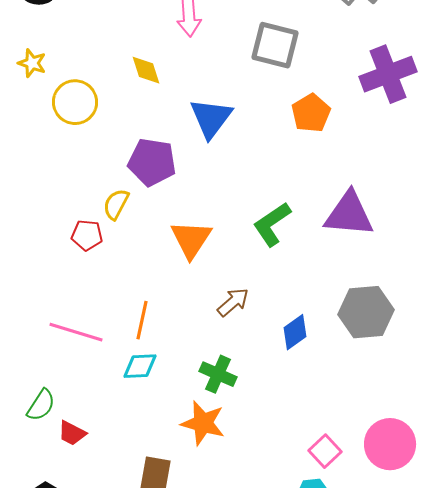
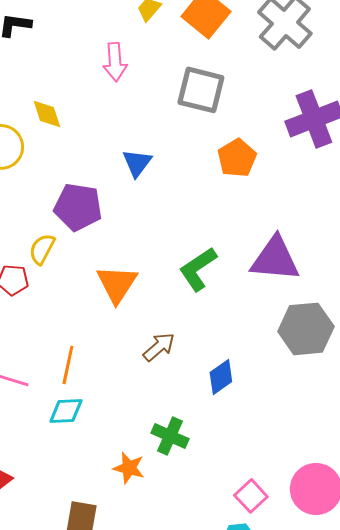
yellow diamond: (146, 70) -> (47, 114), moved
blue triangle: (211, 118) -> (137, 163), size x0.7
gray hexagon: (366, 312) -> (306, 329), moved
green cross: (218, 374) -> (170, 436), moved
orange star: (203, 423) -> (129, 468), size x0.7

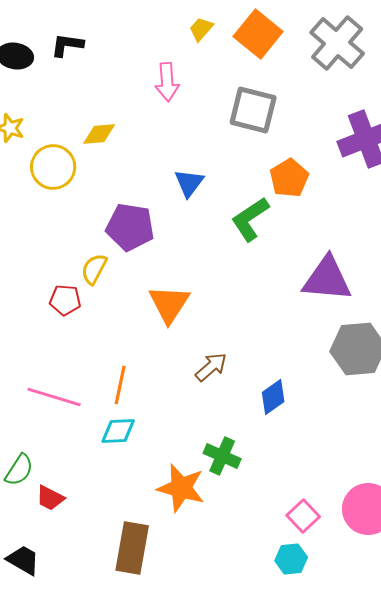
yellow diamond: (47, 114) -> (99, 134), turned -76
green L-shape: (198, 269) -> (250, 219), moved
orange star: (129, 468) -> (181, 488), size x1.5

